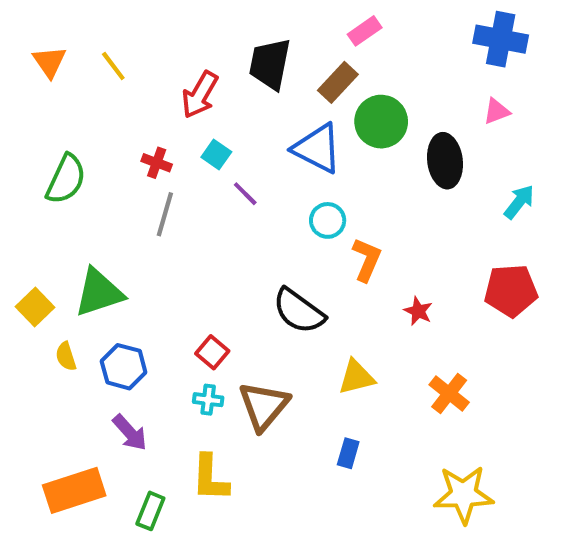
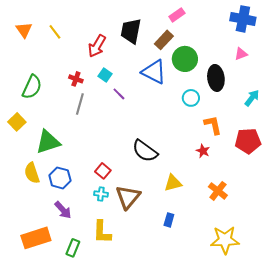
cyan circle: (328, 220) -> (191, 98), moved
orange L-shape: (367, 260) -> (213, 125), moved, turned -35
yellow square: (35, 307) -> (17, 122), moved
yellow semicircle: (66, 356) -> (32, 173), size x1.5

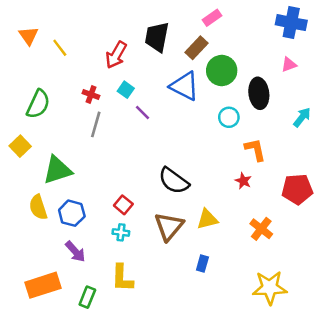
yellow line: (55, 32) -> (60, 48), moved
red pentagon: (248, 141) -> (297, 189), moved
brown triangle: (128, 197) -> (169, 226), moved

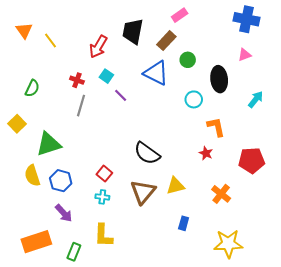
green circle: (222, 71) -> (188, 60), size x0.6
green semicircle: (38, 104) -> (32, 88), size x0.7
blue rectangle: (202, 264) -> (184, 223), moved

